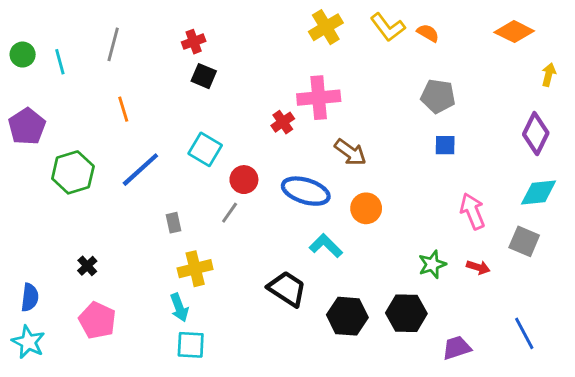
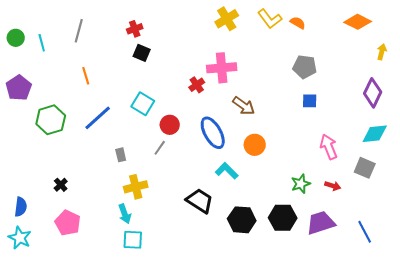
blue ellipse: (306, 191) -> (213, 133), turned 44
purple trapezoid: (457, 348) -> (321, 223), moved, size x1.4

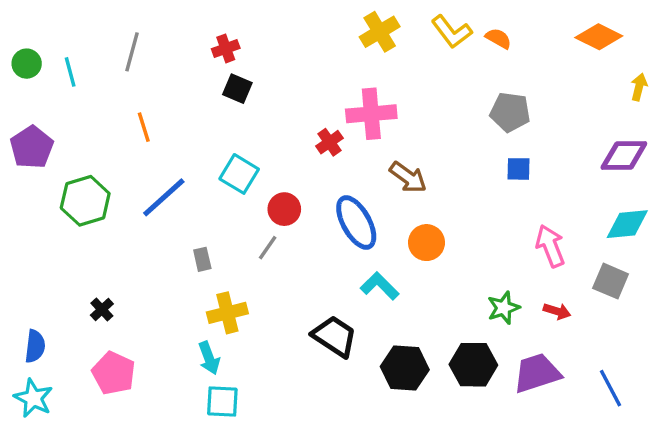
purple diamond: (373, 93) -> (624, 156), turned 64

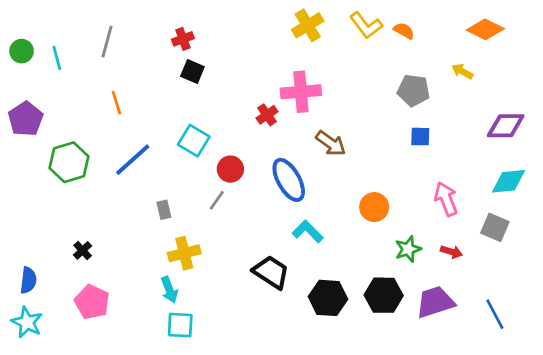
yellow arrow: (639, 87) -> (462, 71), moved, turned -75
orange circle: (427, 243) -> (374, 207), moved

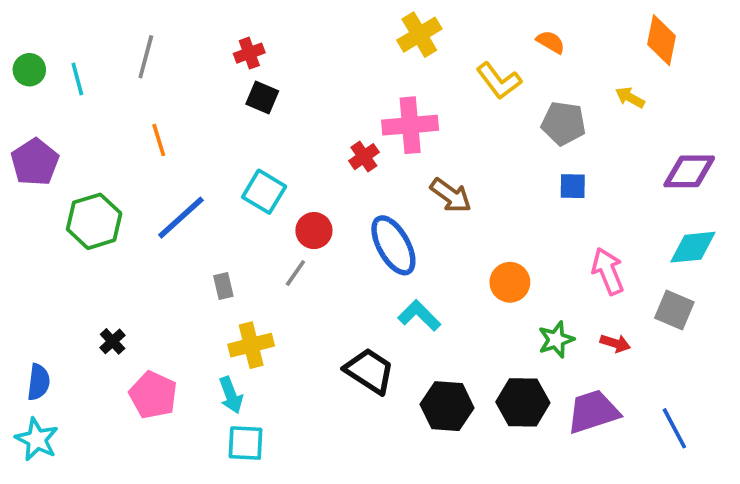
yellow L-shape: (366, 25) -> (499, 81), moved
orange diamond: (485, 29) -> (661, 40), turned 75
pink pentagon: (92, 302) -> (153, 395), moved

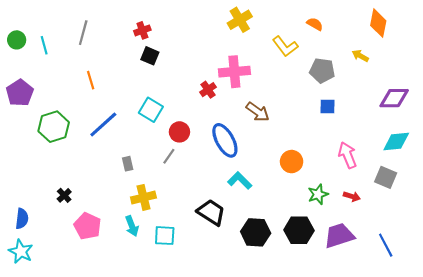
cyan square: (246, 443) -> (165, 236), moved

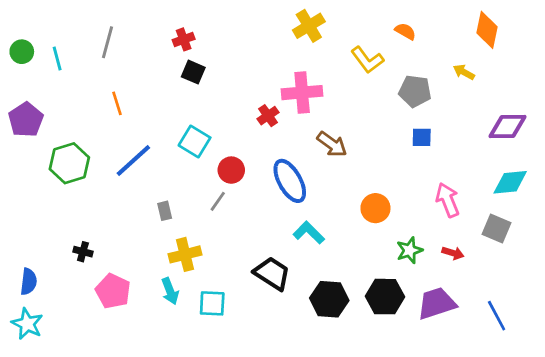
black cross: (64, 195) -> (83, 252), turned -32

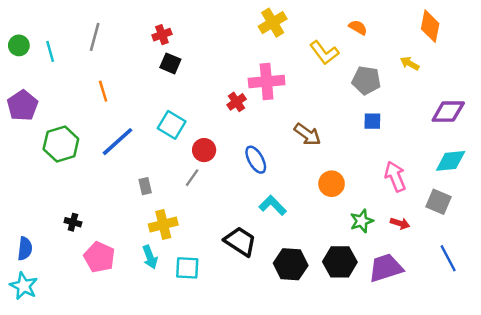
brown arrow: (332, 144) -> (307, 134), moved
blue ellipse: (290, 181) -> (256, 160), size x0.7
blue line: (497, 316) -> (448, 258), moved

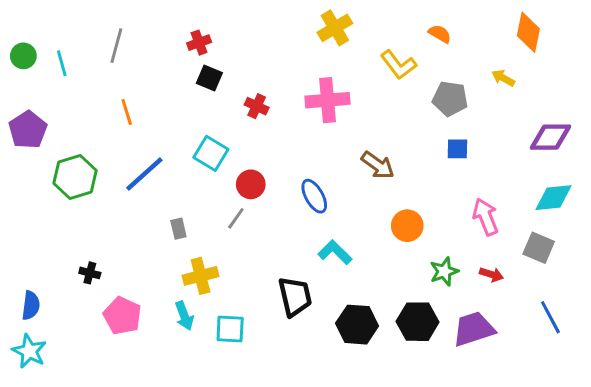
red cross: (237, 102) -> (257, 106), moved, turned -30
black trapezoid: (240, 241) -> (295, 297), turned 44

